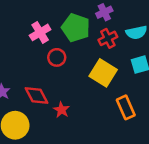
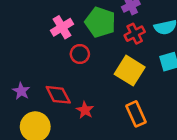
orange rectangle: (126, 107) -> (136, 114), moved

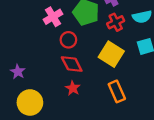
red diamond: (58, 95) -> (72, 64), moved

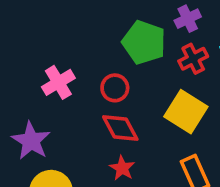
pink cross: (53, 17) -> (58, 82), moved
purple star: (18, 72) -> (31, 141), size x1.5

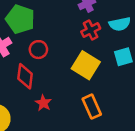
green pentagon: (144, 42) -> (20, 19), moved
red diamond: (120, 128) -> (25, 76), moved, turned 35

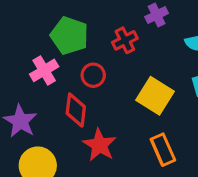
red cross: (91, 30) -> (125, 40), moved
red star: (43, 103) -> (100, 145), size x1.5

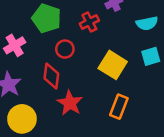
pink cross: (44, 70) -> (15, 45), moved
orange rectangle: (163, 150) -> (119, 107), turned 45

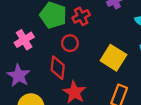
red cross: (89, 22) -> (81, 16), moved

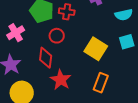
red cross: (81, 16) -> (67, 12), turned 35

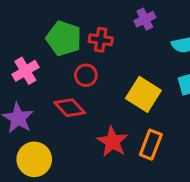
red diamond: (46, 58) -> (70, 108), turned -50
red star: (61, 80) -> (112, 142), moved

